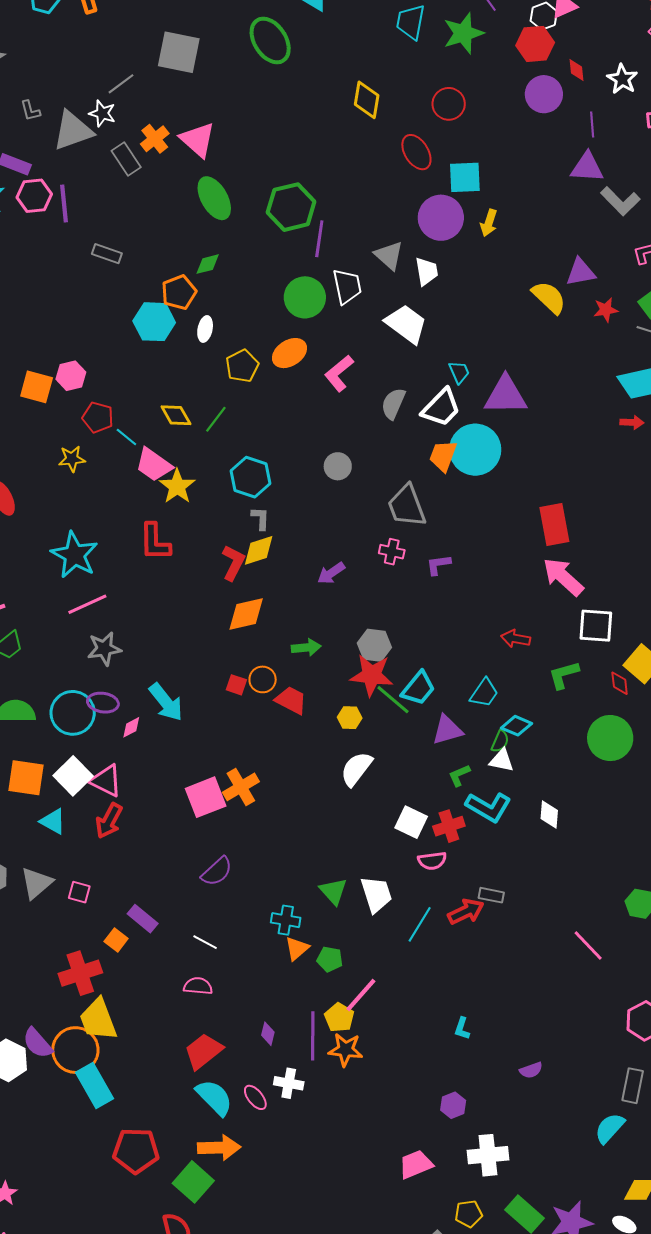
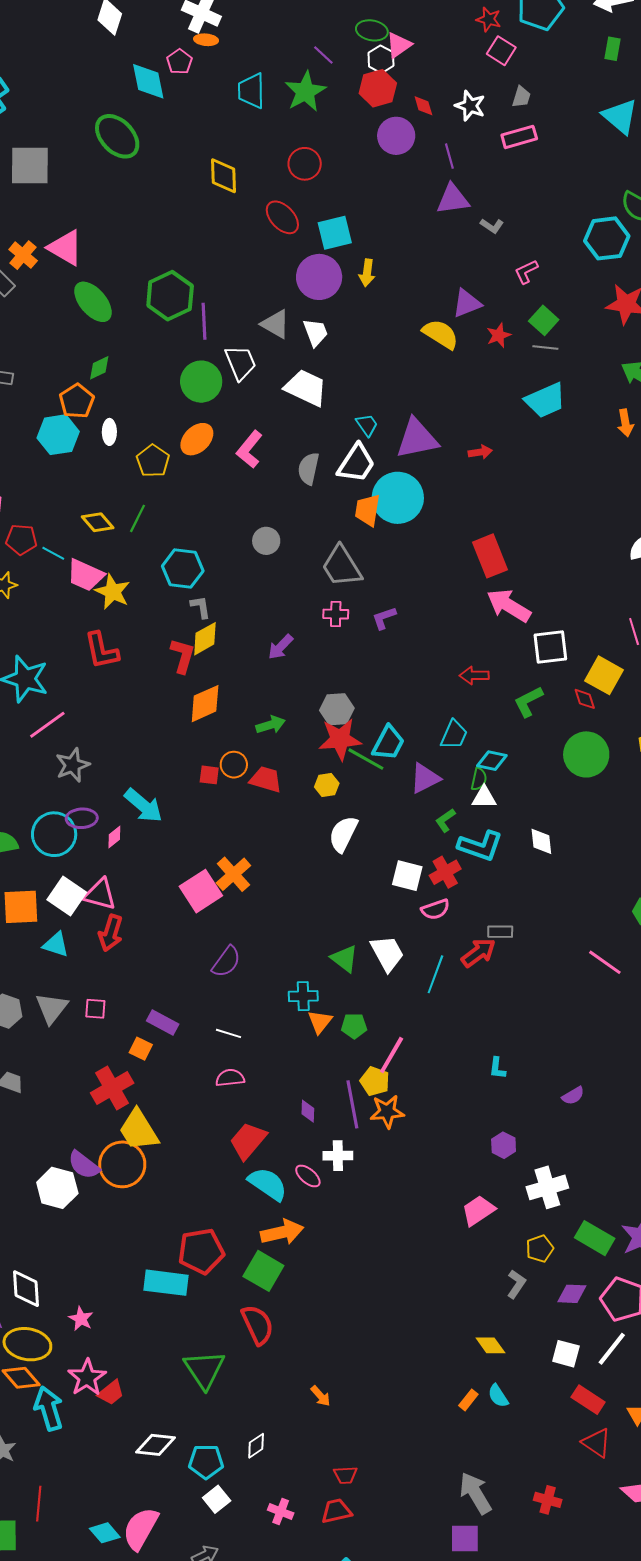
gray L-shape: (620, 201) -> (492, 226), size x0.6
red arrow: (632, 422) -> (480, 452), moved
cyan rectangle: (95, 1086) -> (166, 1283), moved, turned -42

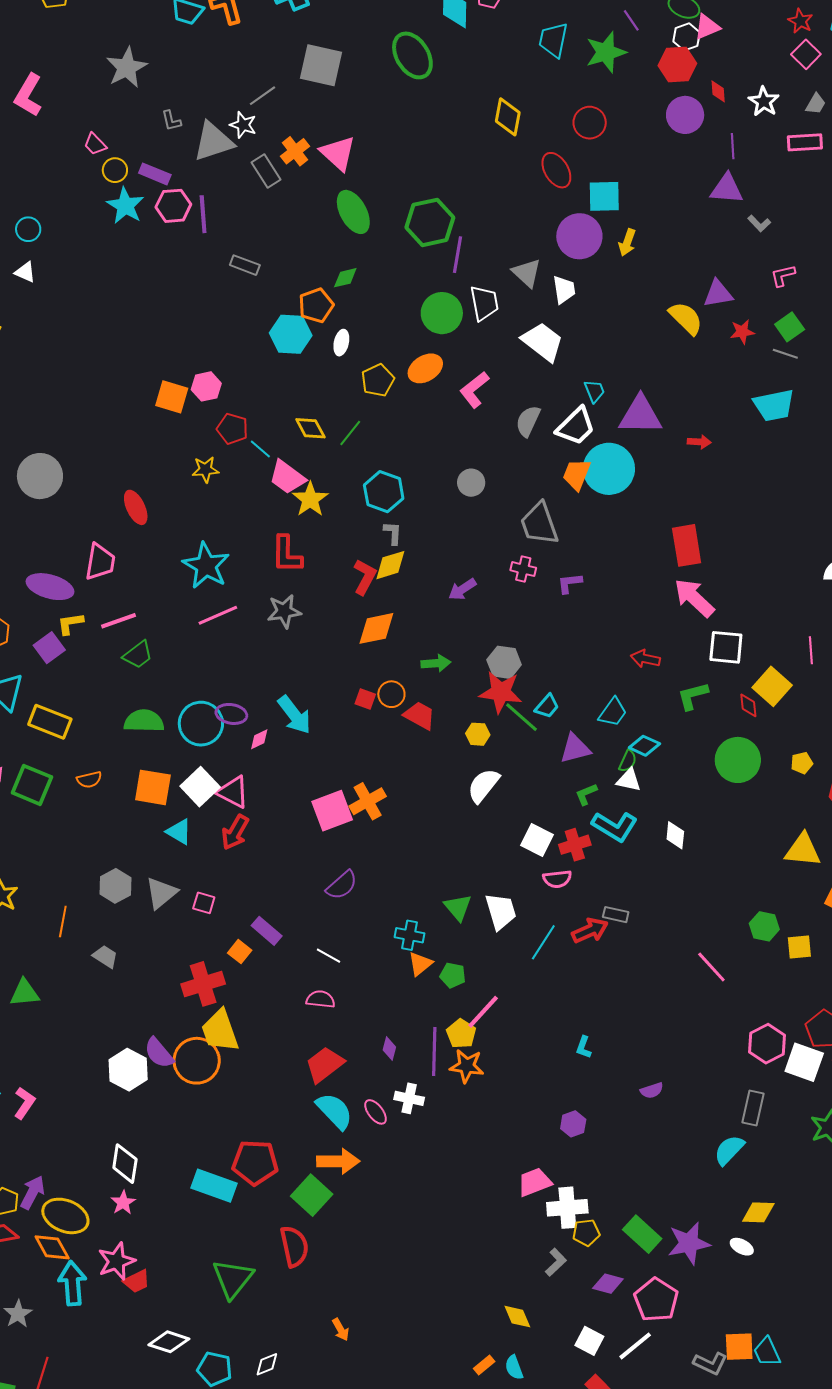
cyan trapezoid: (388, 743) -> (547, 706), size x0.7
gray star: (73, 765) -> (284, 611), moved
white cross: (547, 1187) -> (567, 1208), moved
white diamond: (26, 1289) -> (125, 1164), moved

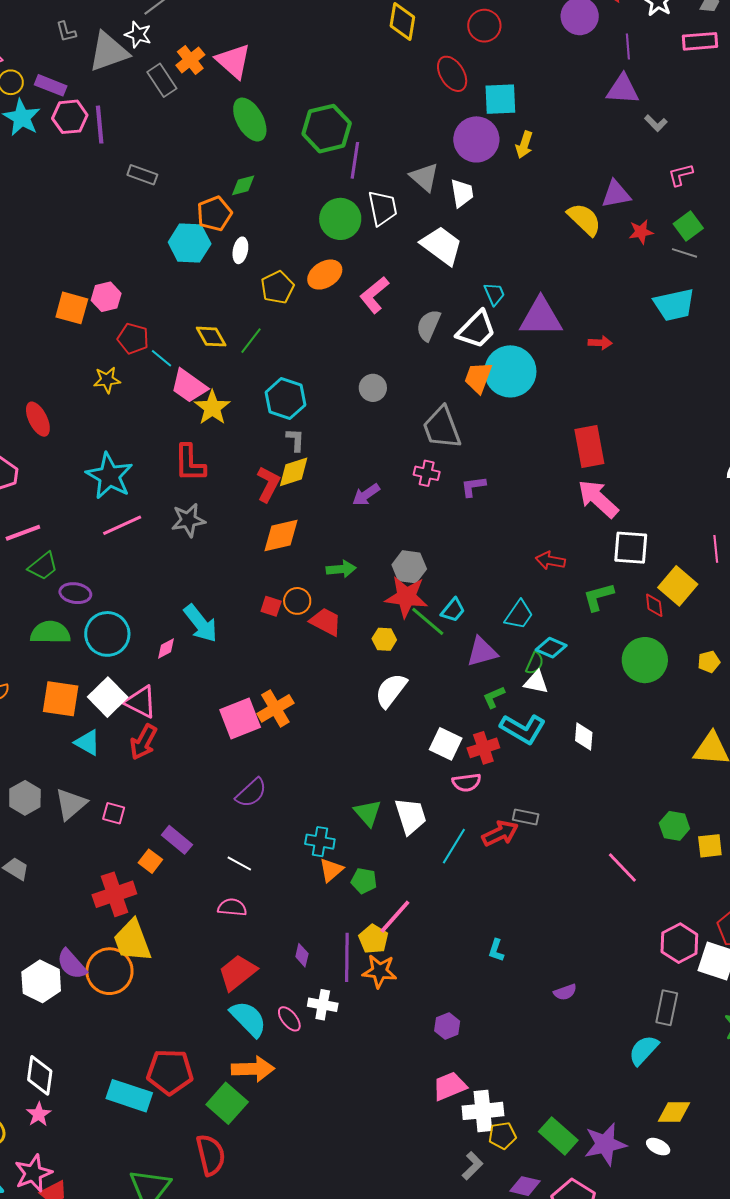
purple ellipse: (231, 714) -> (75, 593), moved
purple hexagon: (573, 1124) -> (447, 1026), moved

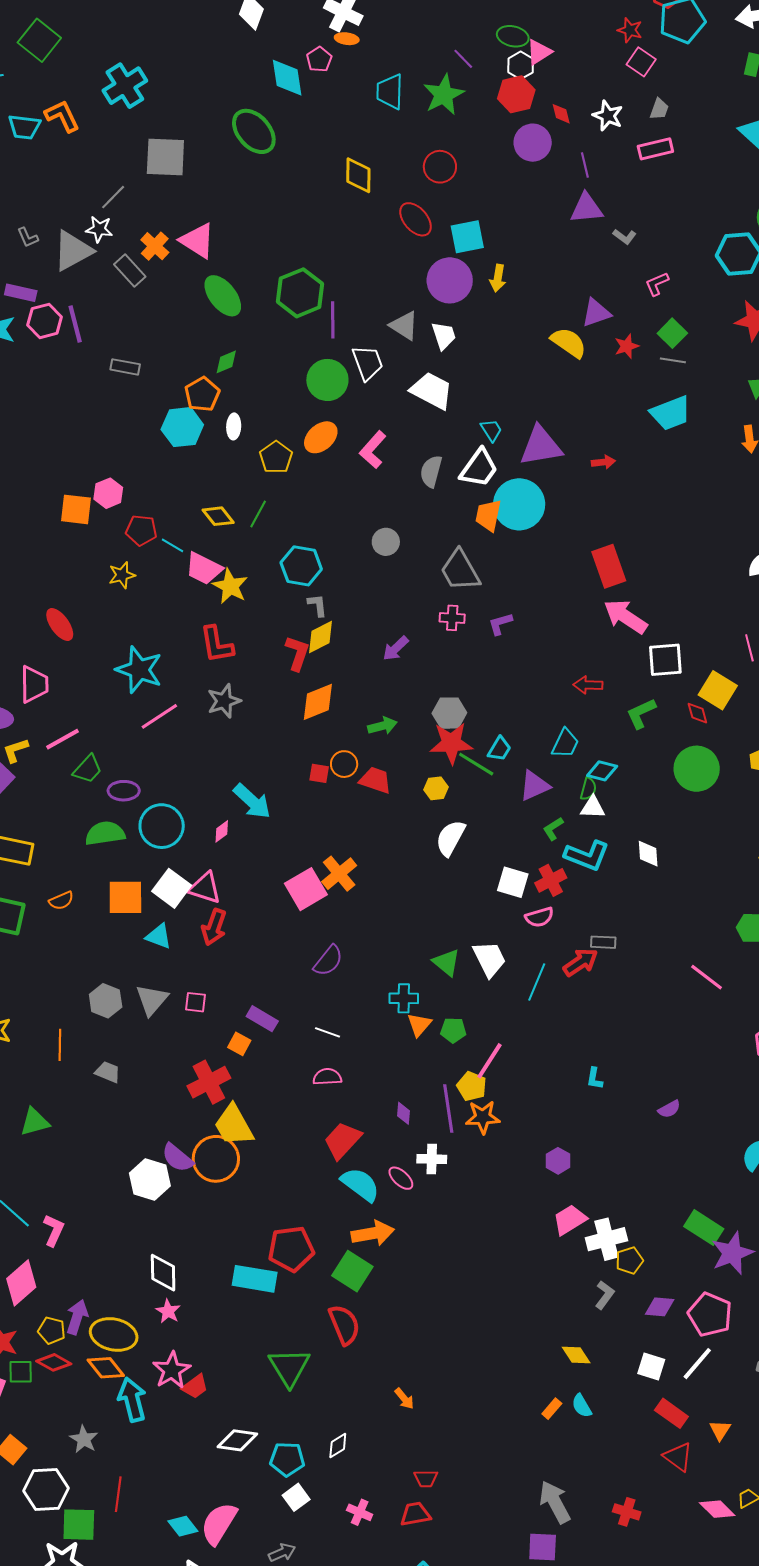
green rectangle: (558, 1136) -> (704, 1228), moved

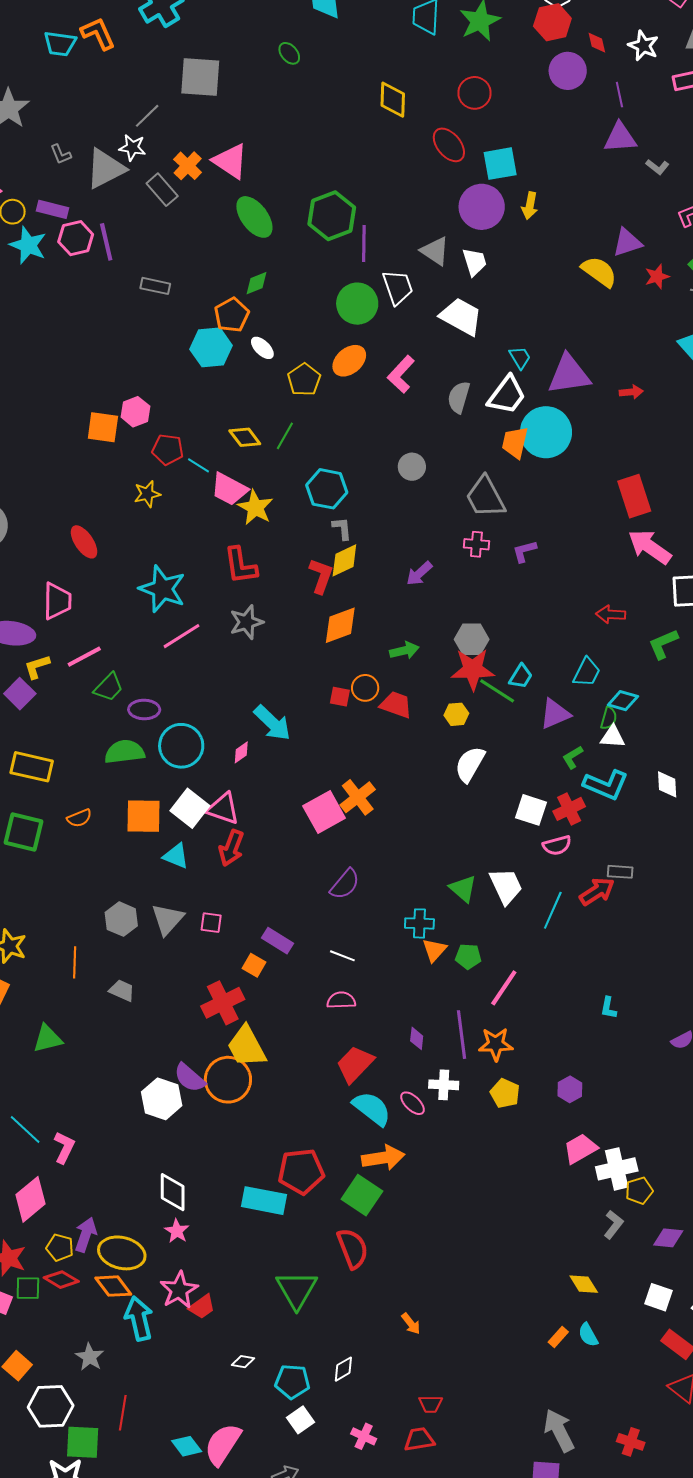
green ellipse: (254, 131) -> (289, 53), size x0.5
white ellipse: (234, 426) -> (262, 348), turned -50
yellow pentagon: (472, 1086) -> (505, 1093), moved
white diamond: (237, 1440) -> (243, 1362), size x0.6

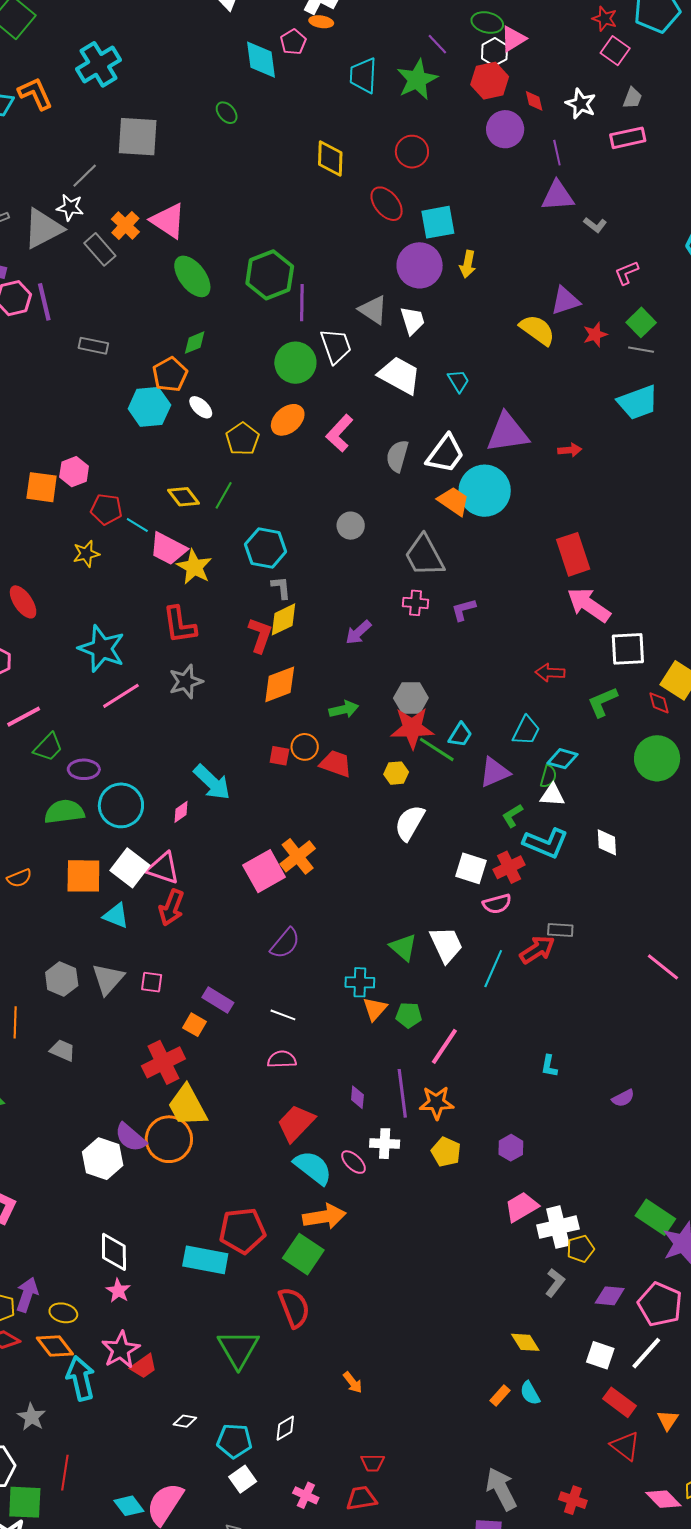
cyan trapezoid: (520, 358) -> (458, 381), moved
orange trapezoid: (515, 443) -> (454, 501), turned 112
yellow ellipse: (122, 1253) -> (63, 1313), size x0.6

